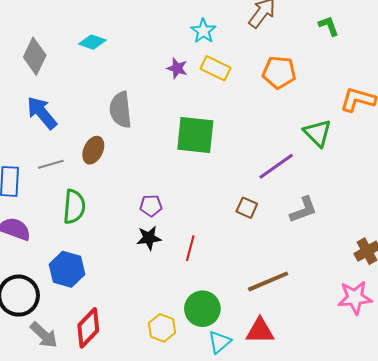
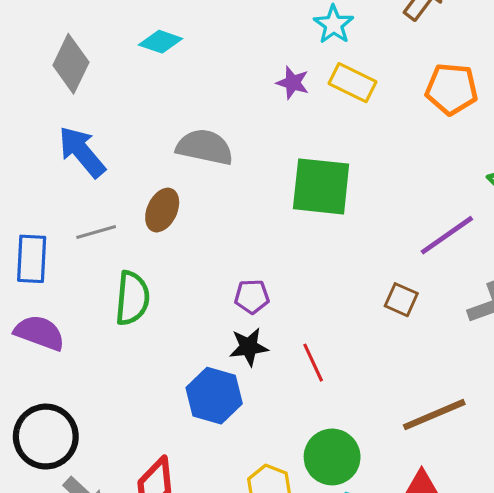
gray semicircle: (121, 110) -> (205, 147), turned 108
red line: (190, 248) -> (313, 363), turned -40
blue hexagon: (67, 269) -> (214, 396), moved

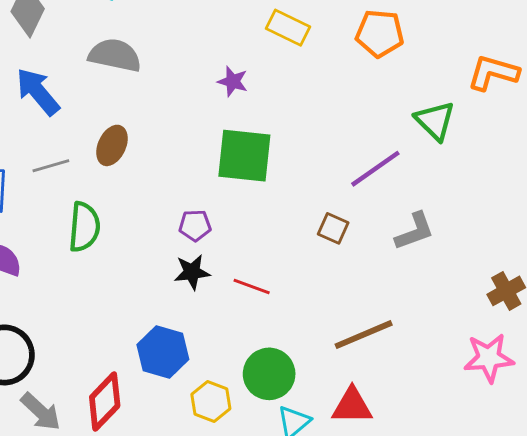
purple star: (293, 83) -> (233, 81), moved
gray semicircle: (205, 147) -> (115, 55), moved
green square: (321, 186) -> (244, 156), moved
red line: (313, 363) -> (252, 287), turned -45
blue hexagon: (214, 396) -> (163, 352), moved

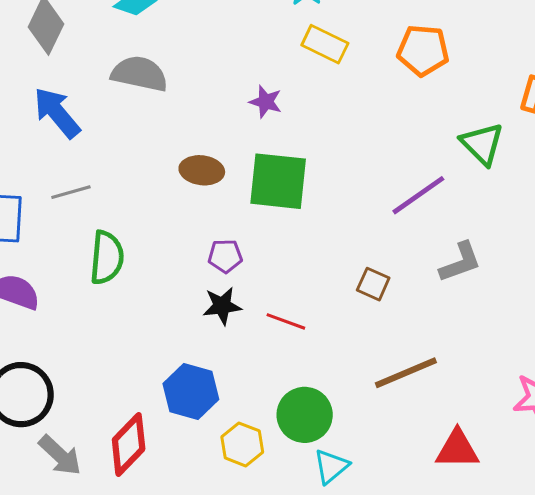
brown ellipse: (112, 145) -> (202, 170), moved, turned 72
brown square: (333, 228) -> (373, 284), moved
red triangle: (352, 406) -> (457, 449), moved

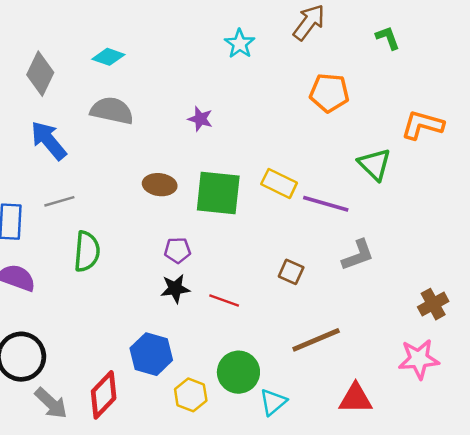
yellow rectangle: (325, 44) -> (279, 183), moved
purple star: (266, 102) -> (200, 119), moved
purple line: (418, 195) -> (326, 204), turned 51
cyan triangle: (331, 466) -> (273, 402), moved

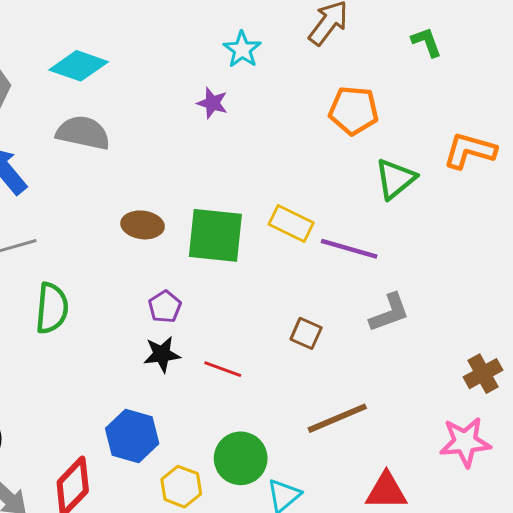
cyan diamond: (108, 57) -> (79, 66), size x1.4
purple star: (200, 119) -> (212, 103), moved
green triangle: (375, 164) -> (395, 179), moved, turned 36
purple pentagon: (178, 250) -> (165, 307), turned -30

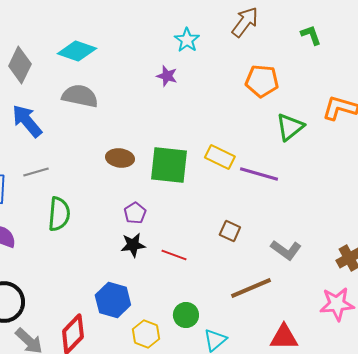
gray L-shape: (389, 313) -> (286, 250), moved, turned 56
green circle: (241, 458) -> (186, 315), size x0.7

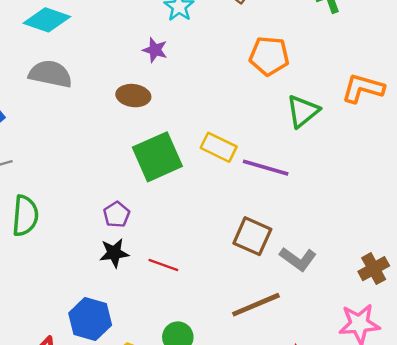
brown ellipse: (120, 158) -> (133, 96), moved
green square: (169, 165) -> (157, 157), turned -30
brown square: (230, 231) -> (252, 236), moved, size x1.5

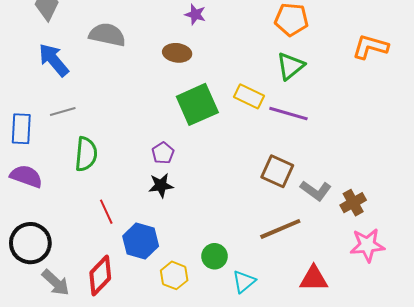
green triangle: (303, 111) -> (290, 66), moved
red line: (163, 265) -> (106, 212), moved, turned 45
brown cross: (374, 269) -> (353, 203), moved

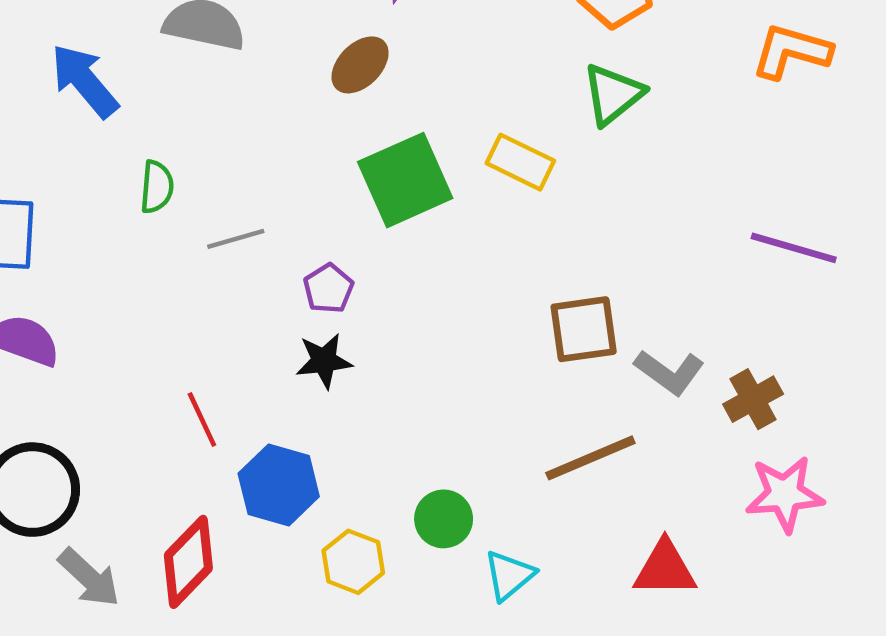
brown ellipse: (177, 53) -> (360, 65), turned -52
gray line: (63, 112) -> (236, 239), moved
purple line: (288, 114) -> (794, 248), moved
green semicircle: (86, 154) -> (157, 187), moved, size x0.7
brown square: (277, 171) -> (584, 329), turned -32

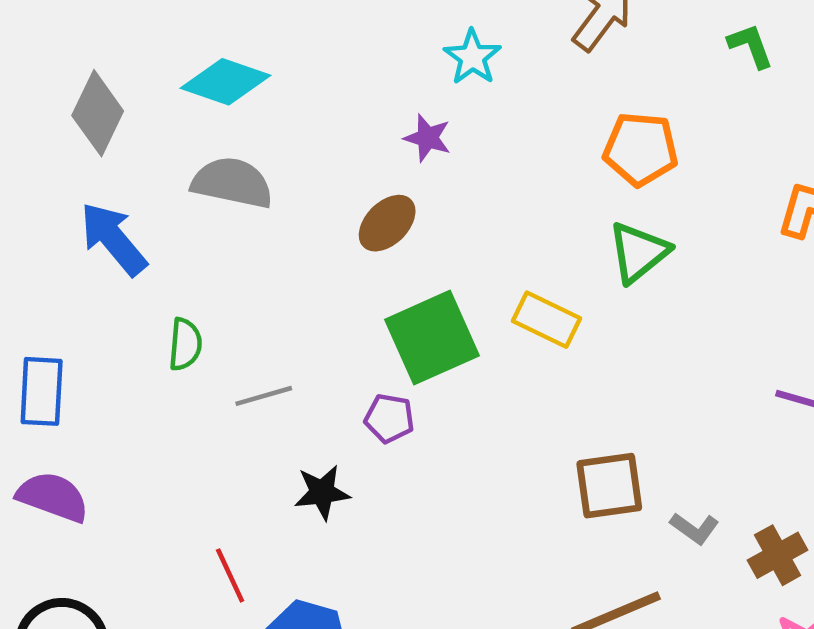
purple pentagon: (328, 289) -> (389, 418), moved, turned -30
black star: (324, 361) -> (322, 492), moved
gray L-shape: (669, 372) -> (695, 528), size x0.7

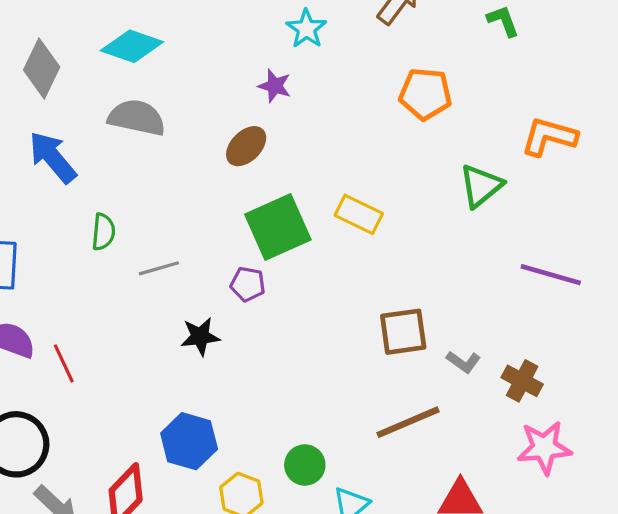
green triangle: (638, 252) -> (481, 186), moved
brown cross: (778, 555) -> (522, 381), turned -33
red line: (230, 575) -> (64, 363), moved

